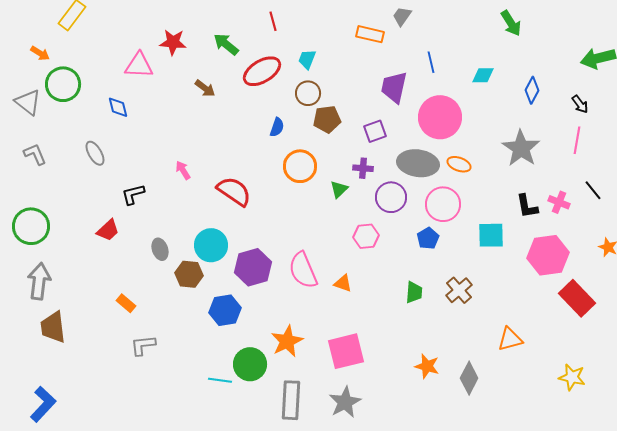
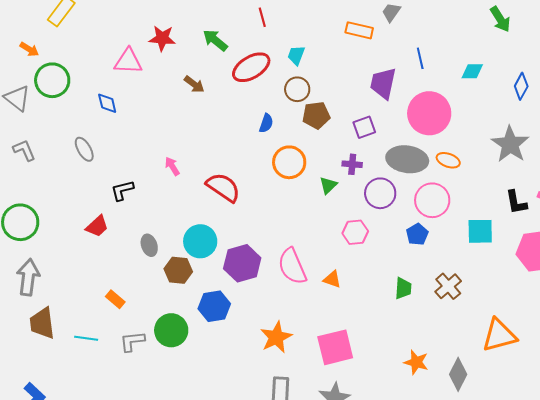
orange triangle: (510, 339) -> (499, 335), size x1.4
green circle: (250, 364) -> (171, 330), moved
cyan line: (220, 380) -> (86, 338), moved

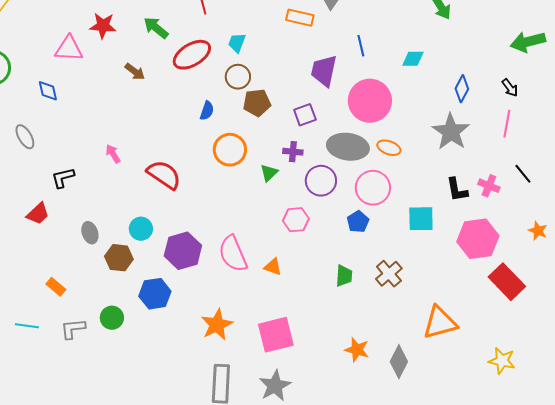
blue diamond: (521, 86) -> (462, 89), moved
cyan circle: (200, 241) -> (141, 229), size x0.7
green circle: (171, 330) -> (112, 318), size x0.7

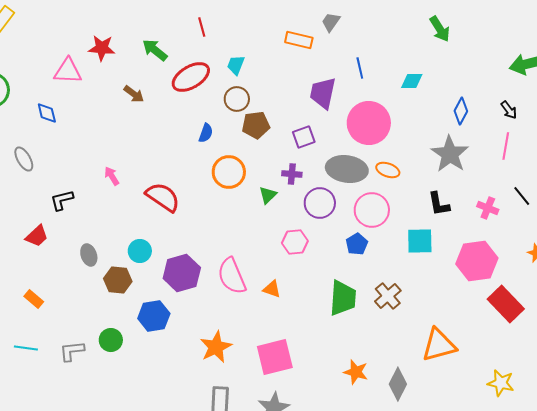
black L-shape: (457, 190) -> (439, 204), moved
green trapezoid: (344, 276) -> (343, 298), size x1.6
orange rectangle: (56, 287) -> (34, 299), moved

